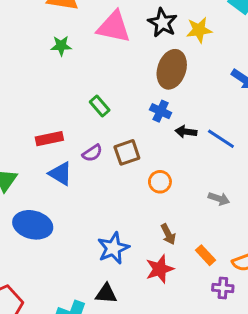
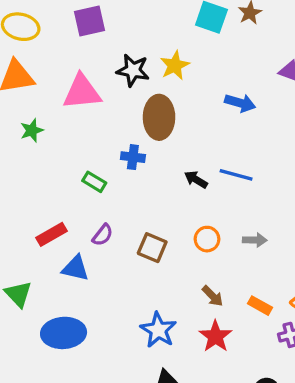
blue cross: (161, 111) -> (133, 157), moved
black arrow: (186, 132) -> (196, 180), turned 42
brown square: (127, 152) -> (152, 248), moved, turned -30
orange circle: (160, 182) -> (207, 239), moved

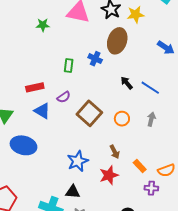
green rectangle: (94, 182) -> (69, 66), turned 48
gray arrow: (255, 240) -> (151, 119), moved, turned -96
brown square: (152, 248) -> (89, 113), size x1.4

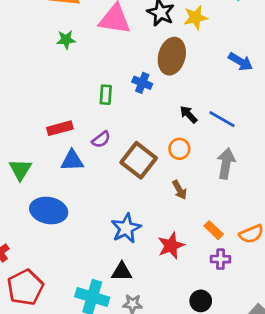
blue triangle: (42, 111) -> (72, 161), turned -30
orange circle: (122, 119) -> (179, 149), moved
gray arrow: (151, 119) -> (226, 163), size x1.5
brown arrow: (115, 152) -> (179, 190), moved
purple cross: (151, 188) -> (221, 259), moved

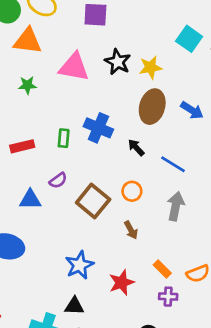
brown ellipse: (172, 56) -> (152, 107), moved
blue cross: (142, 83) -> (98, 128), size x1.5
black arrow: (189, 114) -> (136, 147), moved
red rectangle: (60, 128) -> (22, 146), moved

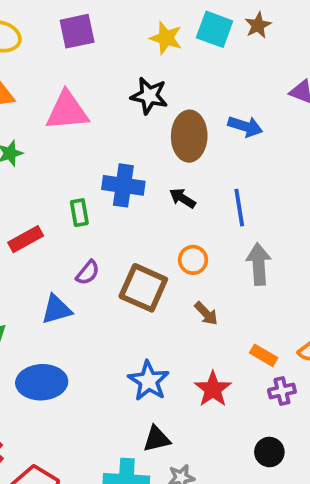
black star: (118, 62) -> (149, 96), moved
yellow star: (150, 67) -> (166, 38), moved, turned -30
blue line: (173, 164) -> (239, 208), turned 65

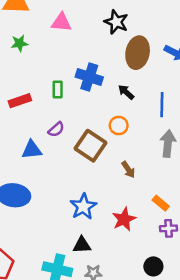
pink triangle: (67, 111) -> (61, 22), size x0.7
orange circle: (193, 260) -> (119, 126), moved

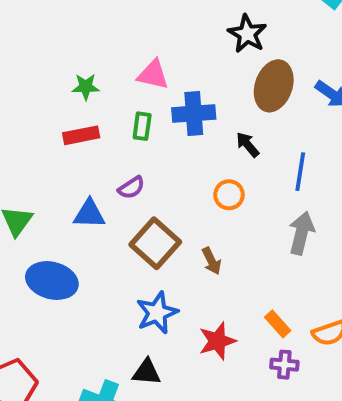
pink triangle: (61, 22) -> (153, 75), moved
green star: (19, 43) -> (86, 87), moved
blue cross: (89, 77) -> (194, 113), turned -30
brown square: (90, 146) -> (155, 243), moved
brown arrow: (128, 170) -> (212, 261), moved

